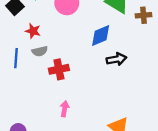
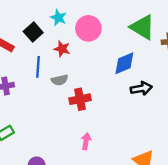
red star: (33, 31) -> (62, 49), moved
blue line: (16, 58) -> (38, 67), moved

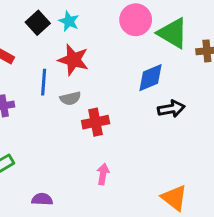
pink circle: (88, 28) -> (136, 20), moved
black square: (33, 32) -> (38, 23), moved
red star: (62, 49) -> (73, 60), size x1.5

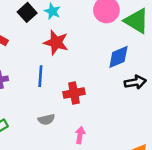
blue line: (44, 82) -> (40, 76), moved
gray semicircle: (70, 98) -> (46, 119), moved

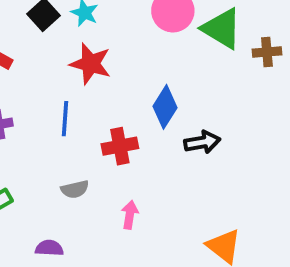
blue diamond: (118, 57) -> (165, 107), moved, turned -35
black arrow: (135, 82) -> (202, 142), moved

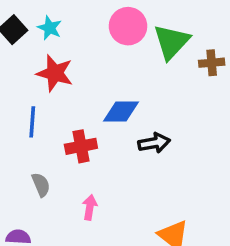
green triangle: (222, 28) -> (172, 42), turned 42
blue diamond: (165, 107) -> (121, 112), turned 57
gray semicircle: (75, 189) -> (41, 185), turned -100

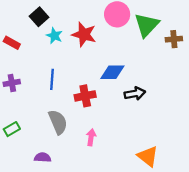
cyan star: (50, 28) -> (54, 36), moved
red star: (55, 73) -> (84, 34), moved
gray semicircle: (41, 185) -> (58, 122), size x1.5

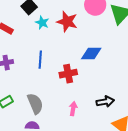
black arrow: (135, 94) -> (105, 102), moved
gray semicircle: (58, 122) -> (35, 104), moved

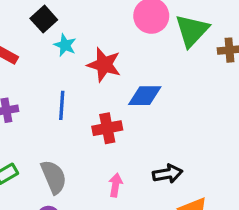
red star: (67, 22) -> (104, 65), moved

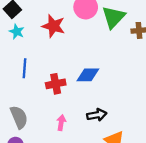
cyan star: (65, 45) -> (17, 32), moved
red star: (104, 65) -> (53, 26), moved
blue diamond: (145, 96) -> (88, 75), moved

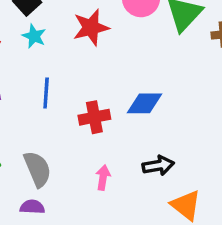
red star: (53, 26) -> (91, 27), turned -30

